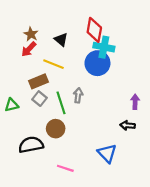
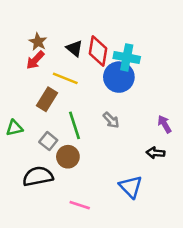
red diamond: (94, 30) -> (98, 51), moved
brown rectangle: (38, 81) -> (47, 99), turned -36
gray arrow: (78, 95) -> (111, 120), moved, turned 128
gray square: (40, 99) -> (48, 141), moved
purple arrow: (135, 102) -> (165, 124), turned -32

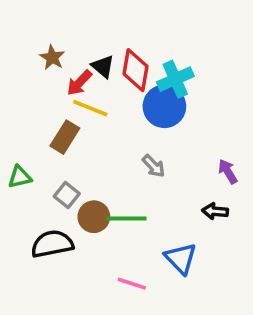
cyan cross: (127, 57) -> (175, 79), turned -35
red arrow: (35, 60) -> (79, 83), moved
green line: (74, 125) -> (126, 219), moved, turned -72
pink line: (80, 205) -> (132, 284), moved

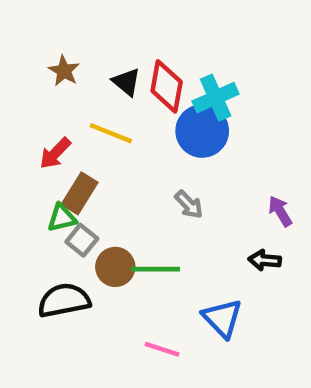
red arrow: (79, 83) -> (55, 153), moved
brown rectangle: (65, 137) -> (80, 193), moved
green triangle: (20, 177) -> (62, 218), moved

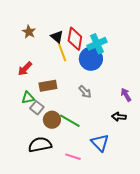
yellow line: (111, 133) -> (62, 52), moved, turned 48
brown rectangle: (80, 193) -> (48, 86), moved, turned 48
green line: (155, 269) -> (70, 121), turned 30
black semicircle: (64, 300) -> (40, 145), moved

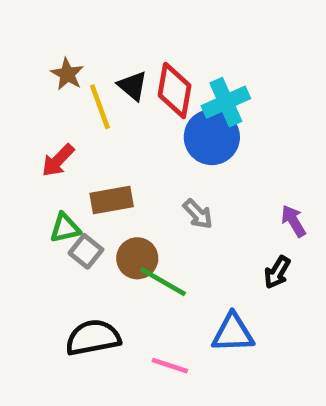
yellow line: (62, 52) -> (100, 107), moved
black arrow: (119, 117) -> (277, 272), turned -64
brown circle: (52, 120) -> (137, 258), moved
blue triangle: (100, 143) -> (233, 333), turned -48

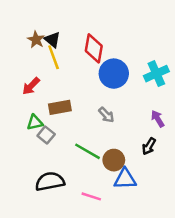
black triangle: (133, 86) -> (52, 40), moved
cyan cross: (226, 102) -> (156, 74), moved
brown circle: (137, 258) -> (114, 160), moved

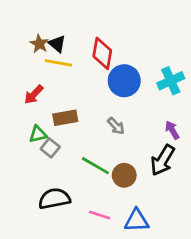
yellow line: (54, 57) -> (58, 63), turned -60
black arrow: (149, 146) -> (163, 160), size x1.6
blue triangle: (125, 179) -> (137, 221), moved

